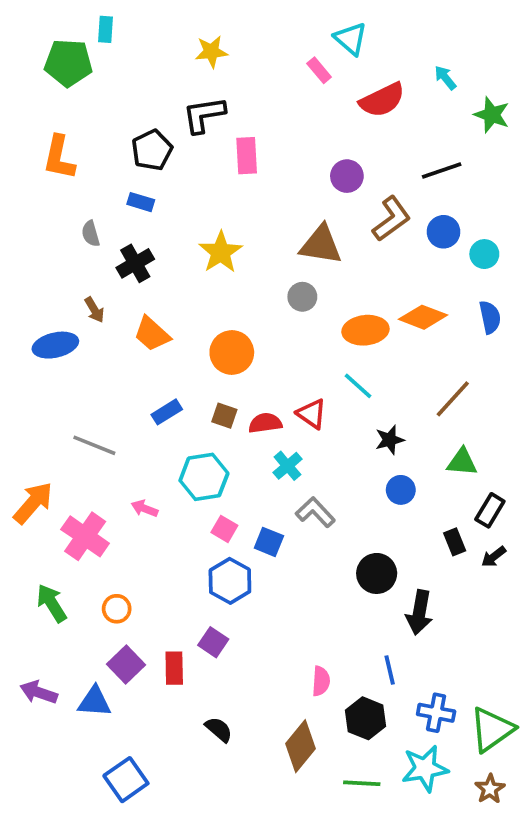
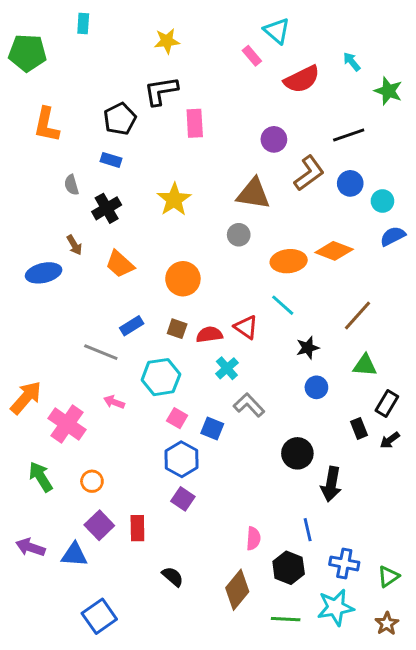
green pentagon: (68, 63) -> (27, 53), moved
blue semicircle: (490, 317) -> (393, 236), moved, turned -105
gray line: (94, 445) -> (101, 352), moved
purple square: (213, 642) -> (183, 499), moved
green triangle: (492, 729) -> (388, 577), size x0.6

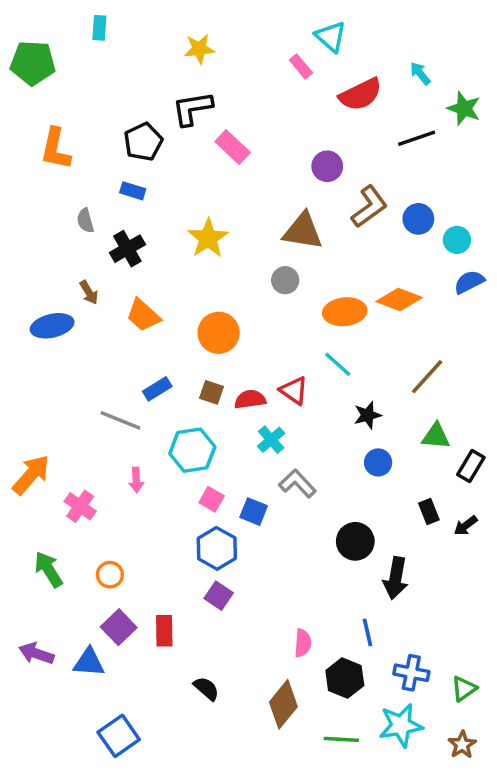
pink rectangle: (195, 123) -> (233, 147), turned -44
black line: (349, 135) -> (417, 138), moved
pink arrow: (114, 402) -> (136, 480), turned -114
black rectangle: (387, 403) -> (471, 466), moved
pink cross: (67, 424) -> (80, 506), size x0.7

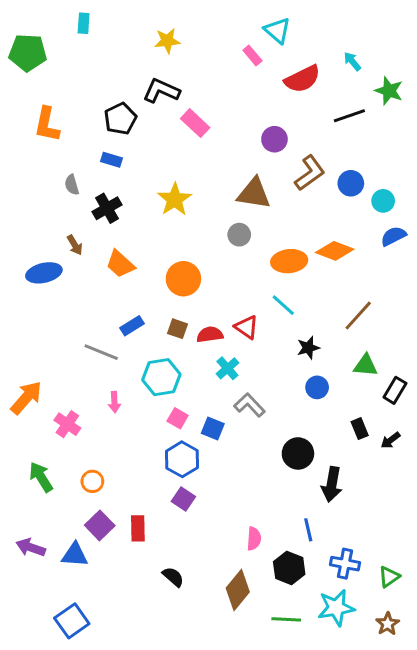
black L-shape: (192, 108) -> (161, 91), turned 33
blue square: (119, 736) -> (72, 621), moved

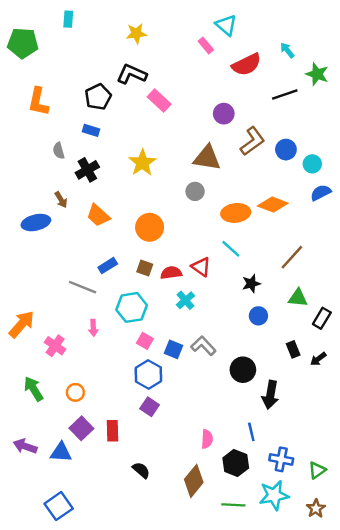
gray L-shape: (250, 405) -> (203, 346), moved

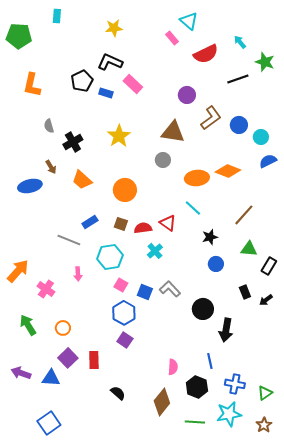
blue rectangle: (91, 130) -> (106, 93), moved

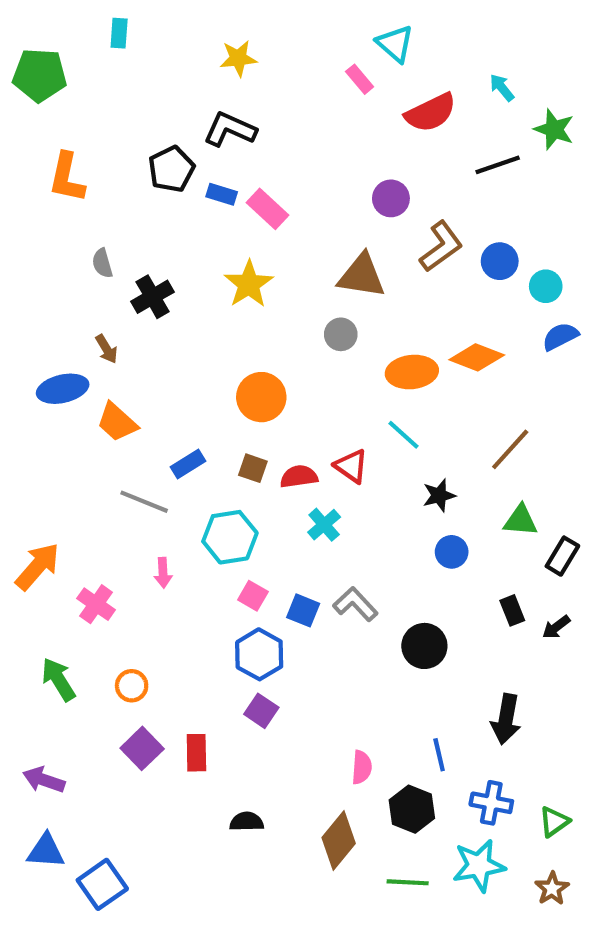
pink rectangle: (133, 84) -> (268, 209), moved
orange trapezoid: (82, 180) -> (117, 422), moved
black arrow: (226, 330) -> (506, 719), moved
blue triangle: (51, 378) -> (46, 851), moved
black semicircle: (118, 393) -> (247, 822), turned -42

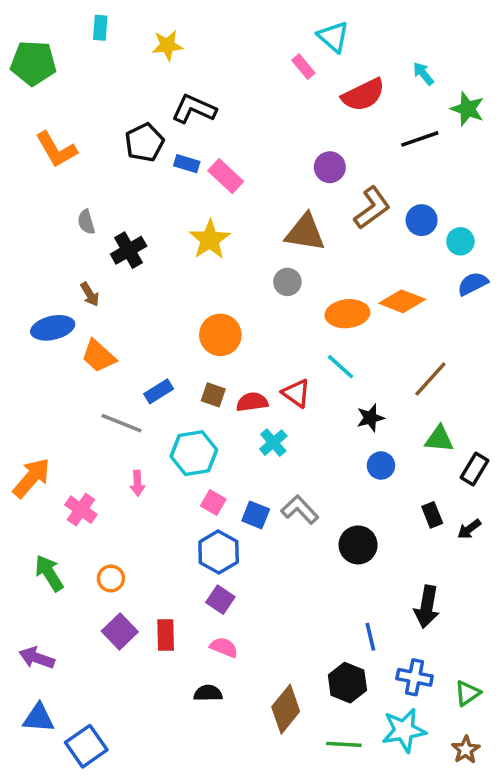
yellow star: (238, 58) -> (167, 45), moved
orange L-shape: (67, 178) -> (56, 150), turned -42
pink semicircle: (362, 767) -> (224, 647), moved, turned -72

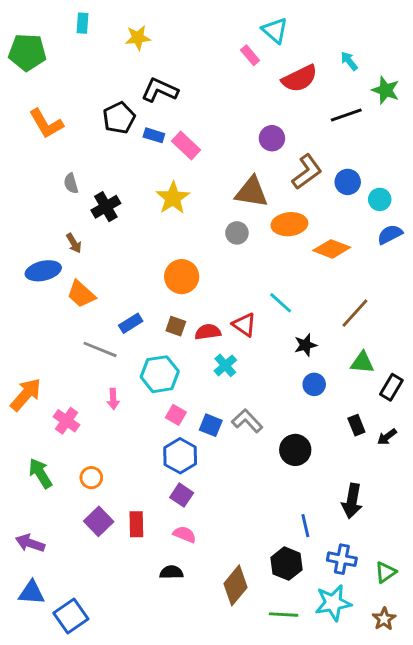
orange ellipse: (347, 314) -> (289, 224), moved

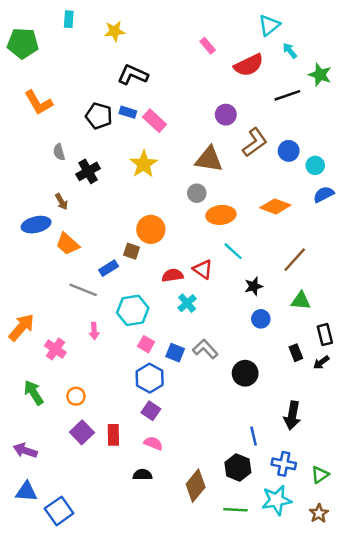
cyan triangle: (275, 30) -> (269, 25), moved, turned 40
black pentagon: (119, 118) -> (99, 116), moved, turned -30
orange ellipse: (289, 224) -> (221, 215), moved
brown square: (176, 326) -> (132, 251), moved
black rectangle: (391, 387) -> (325, 335), moved, turned -45

